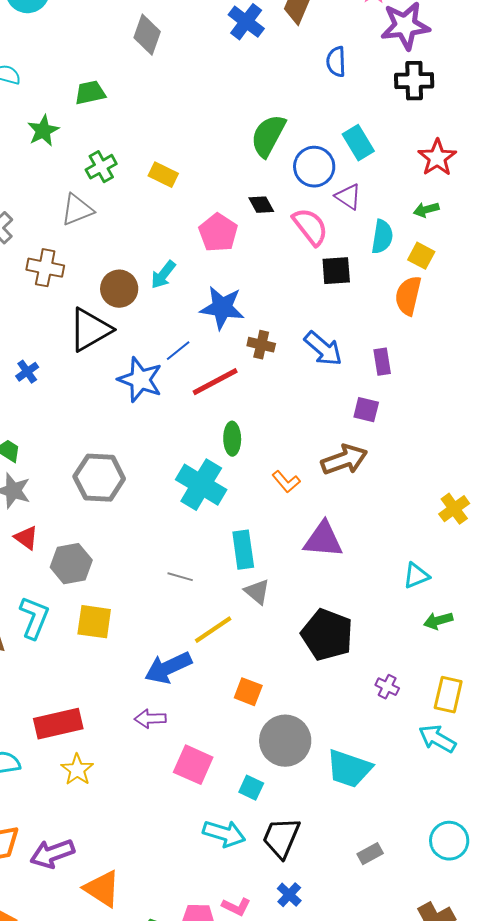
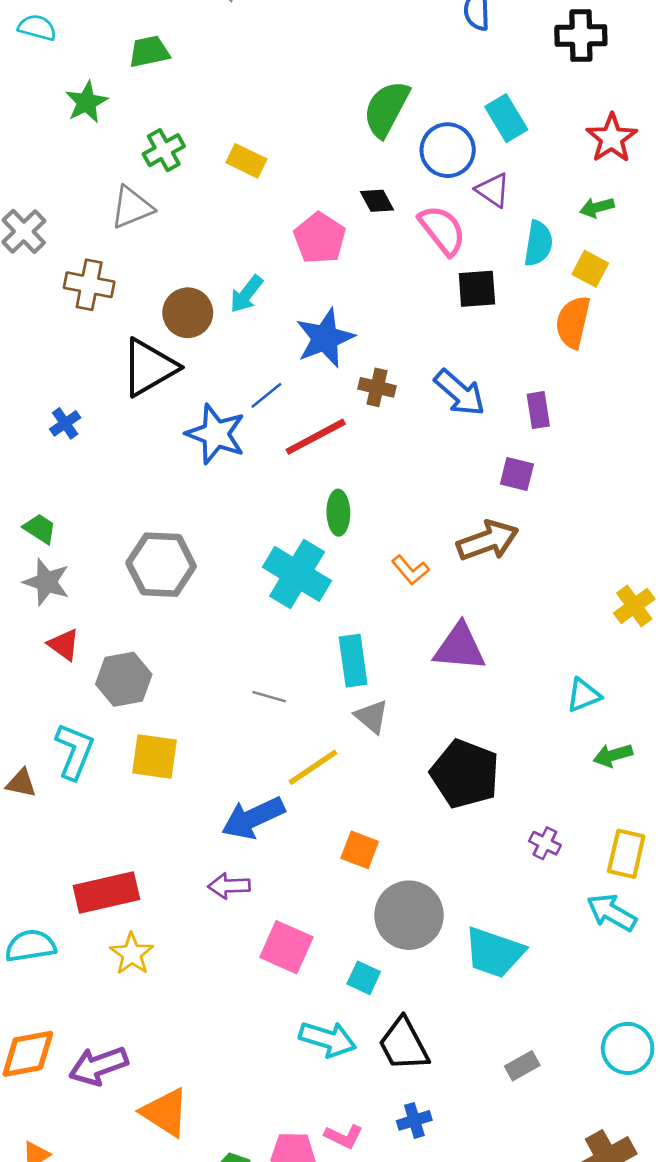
blue star: (222, 308) -> (325, 338), turned -30
black trapezoid: (281, 838) -> (404, 1044), turned -51
blue cross: (289, 895) -> (414, 1120), turned 30

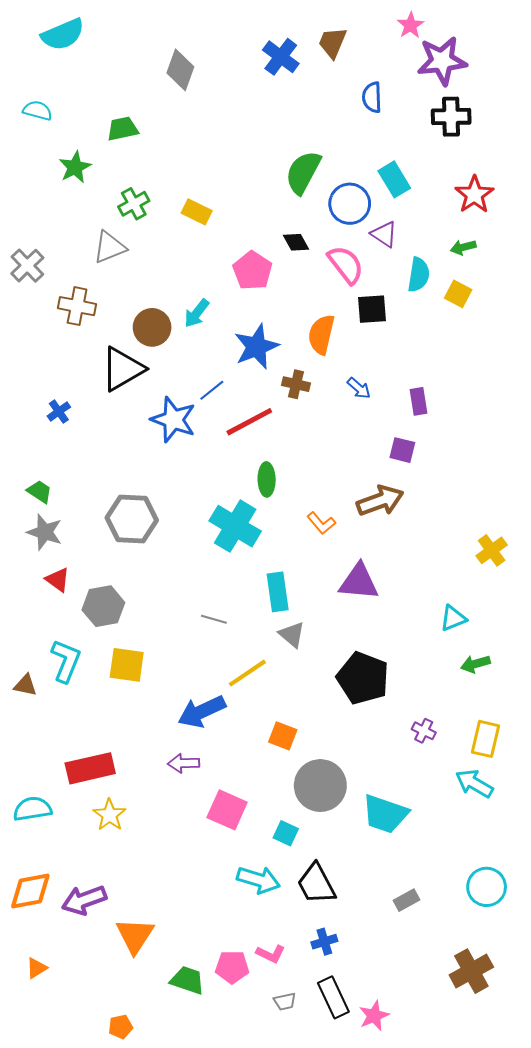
orange semicircle: (573, 322) -> (321, 334), moved
blue arrow: (460, 393) -> (359, 388), size x0.6
orange triangle: (165, 1112) -> (135, 936), turned 30

